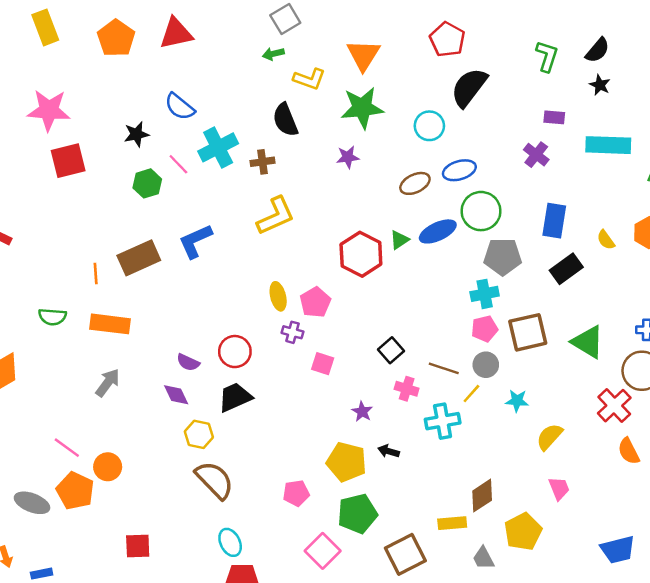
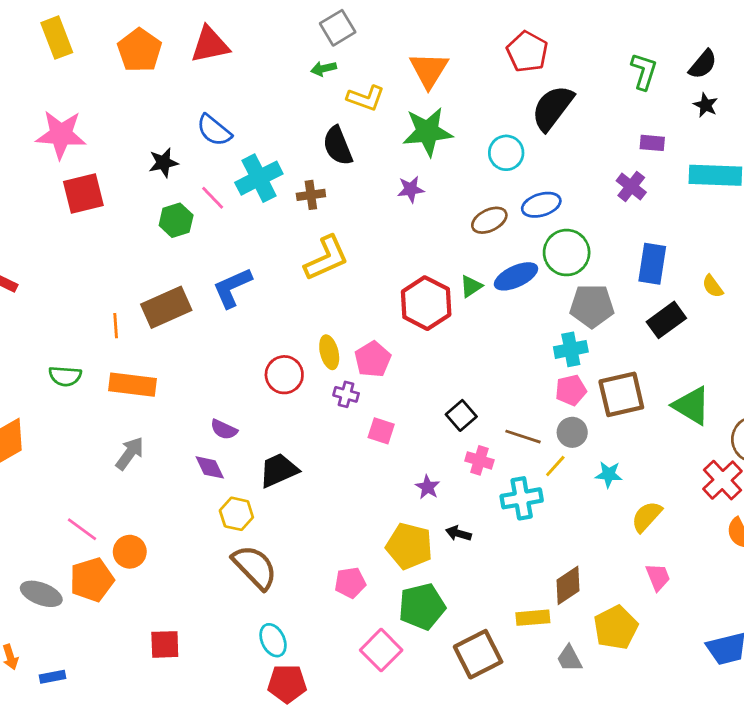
red circle: (235, 352) -> (284, 375), moved
orange pentagon: (75, 491) -> (92, 580), turned 30

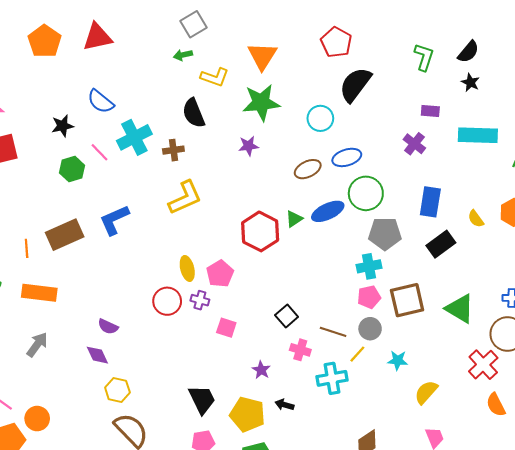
red circle: (284, 375) -> (167, 301), moved
black trapezoid: (279, 470) -> (202, 400), moved, turned 88

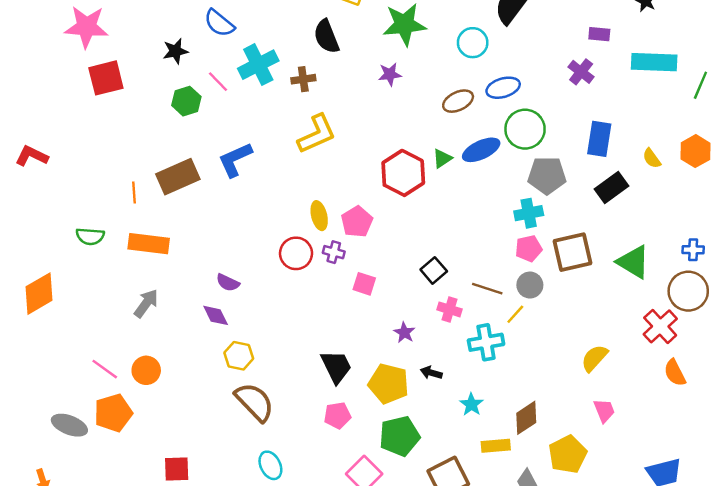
cyan star: (398, 360) -> (471, 404), moved, turned 30
orange circle: (37, 419) -> (146, 370), moved

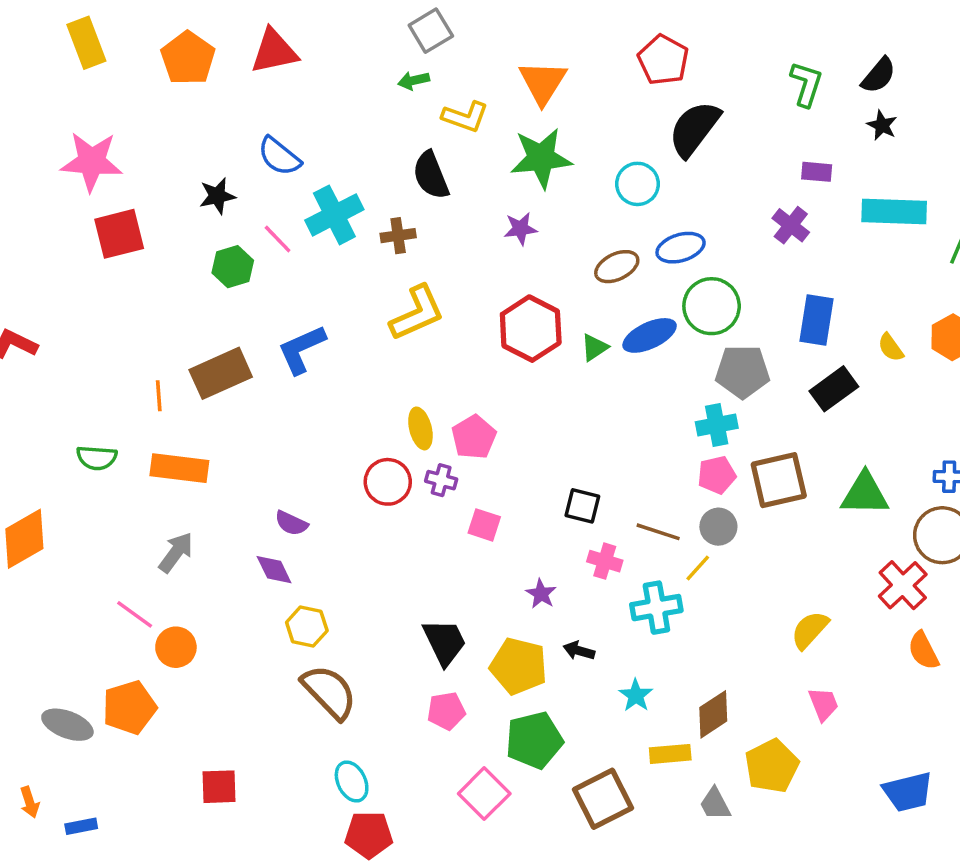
red hexagon: (403, 173) -> (531, 329), moved
green triangle: (633, 262) -> (865, 494), turned -30
black square: (434, 270) -> (582, 506), turned -35
pink line: (105, 369) -> (135, 614), moved

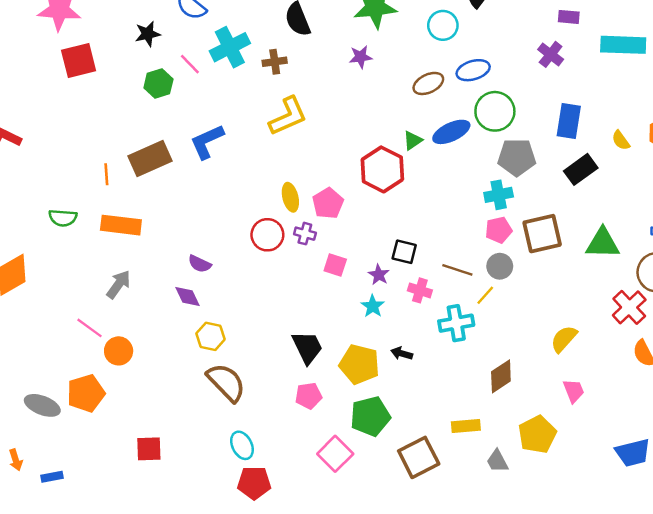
red hexagon: (531, 329) -> (382, 169), moved
purple star: (541, 594) -> (379, 275), moved
cyan star: (636, 695) -> (373, 306), moved
brown diamond: (713, 714) -> (501, 376), moved

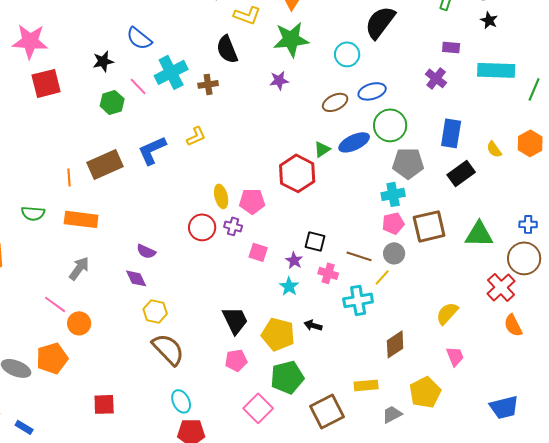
yellow L-shape: (288, 116) -> (196, 136), moved, size x0.6
pink pentagon: (328, 203) -> (252, 201), turned 30
gray trapezoid: (497, 461) -> (392, 414), turned 90
blue rectangle: (52, 477) -> (24, 427), turned 42

